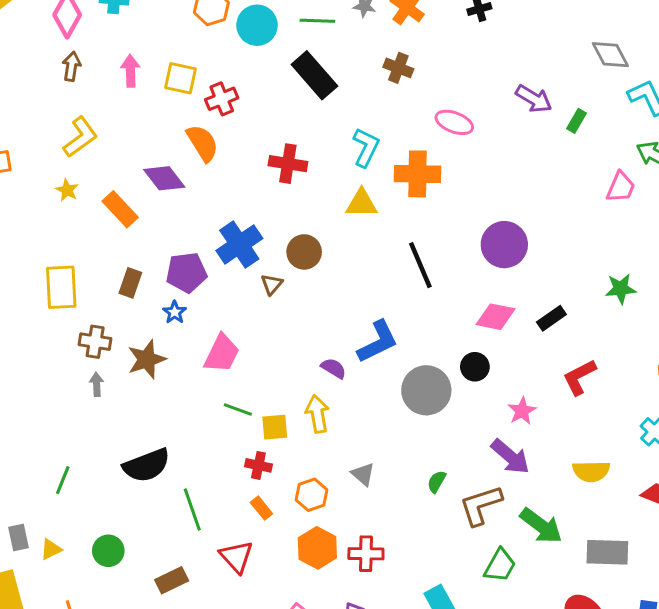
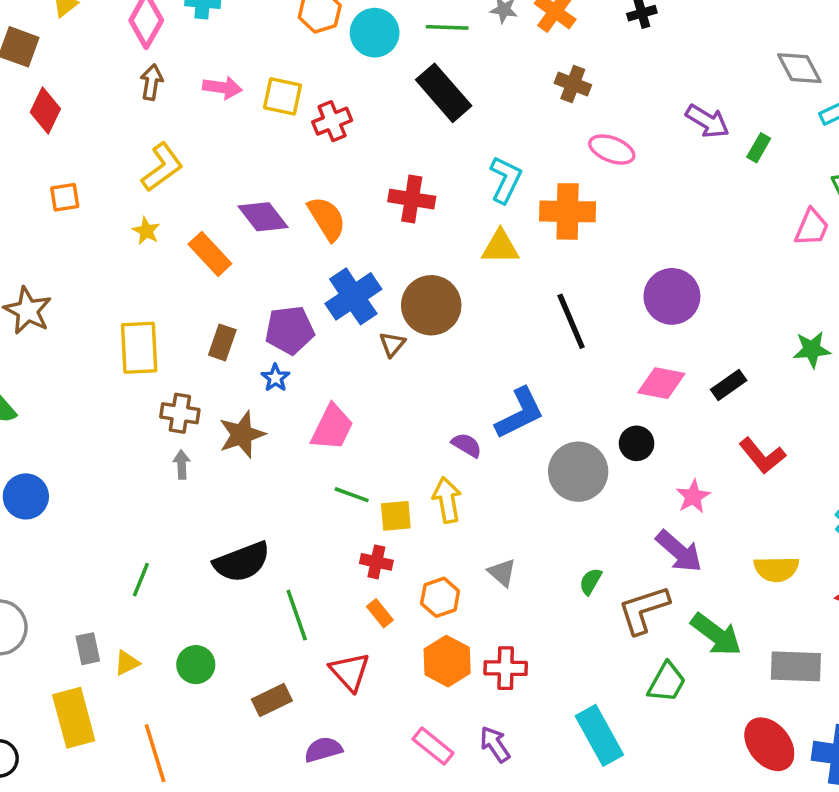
brown cross: (398, 68) -> (573, 84), moved
pink arrow: (130, 71) -> (222, 88), turned 100
orange semicircle: (203, 143) -> (327, 219), moved
brown circle: (304, 252) -> (431, 305), size x1.4
red L-shape: (579, 377) -> (762, 456), turned -102

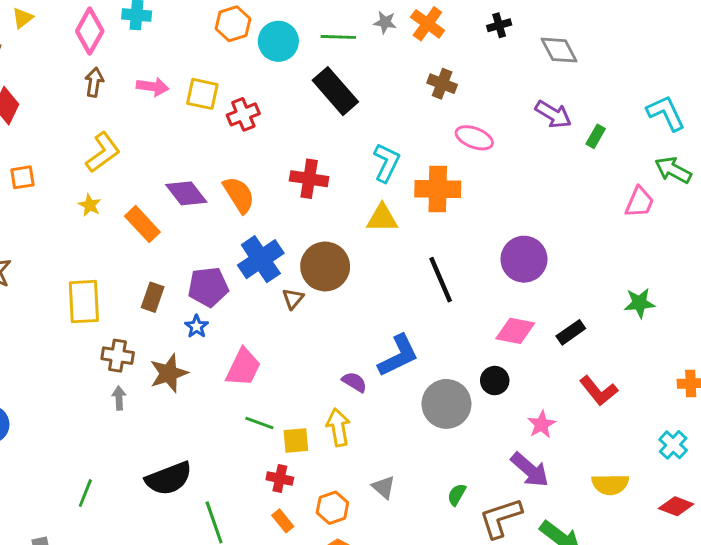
gray diamond: (799, 68) -> (559, 50), moved

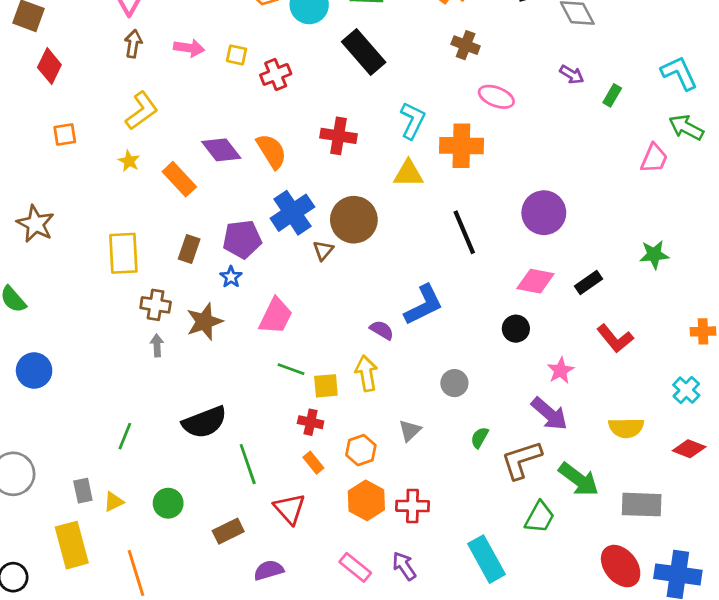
yellow square: (202, 94) -> (237, 55), size x0.7
purple arrow: (553, 114) -> (572, 74), size x0.7
gray circle: (446, 404) -> (454, 383), moved, size x0.6
gray triangle: (384, 487) -> (410, 431), turned 35

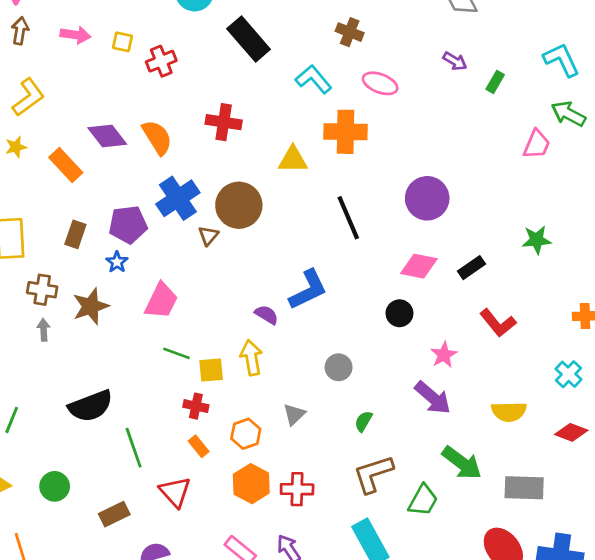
cyan L-shape: (413, 121) -> (314, 79), moved, turned -66
yellow star: (129, 161) -> (16, 147), turned 30
brown L-shape: (521, 460) -> (373, 474), moved

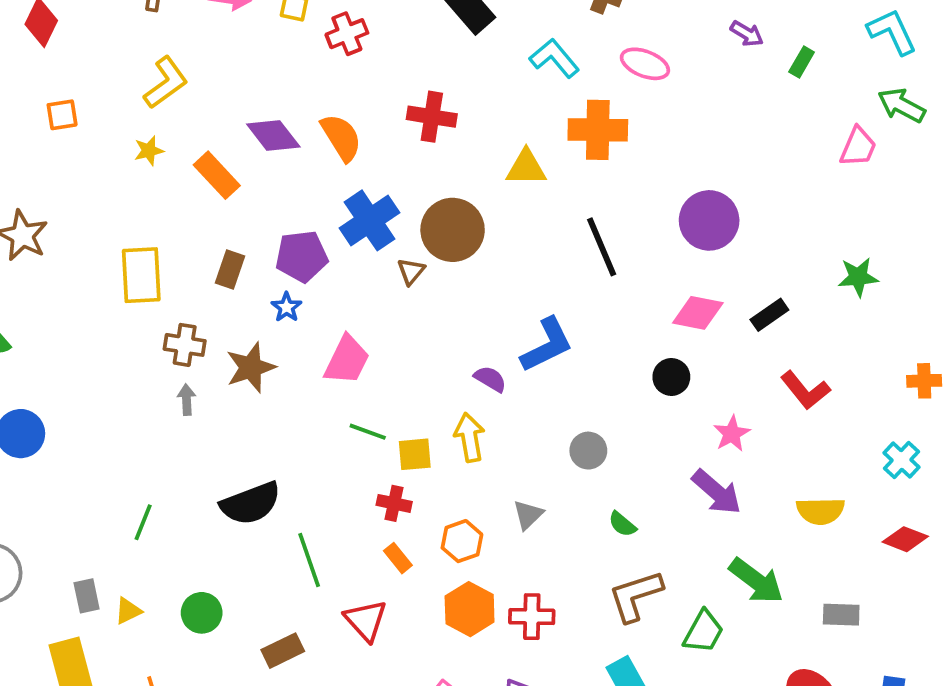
green semicircle: (363, 421) -> (622, 524), turned -80
gray rectangle: (524, 488) -> (841, 615), size x0.7

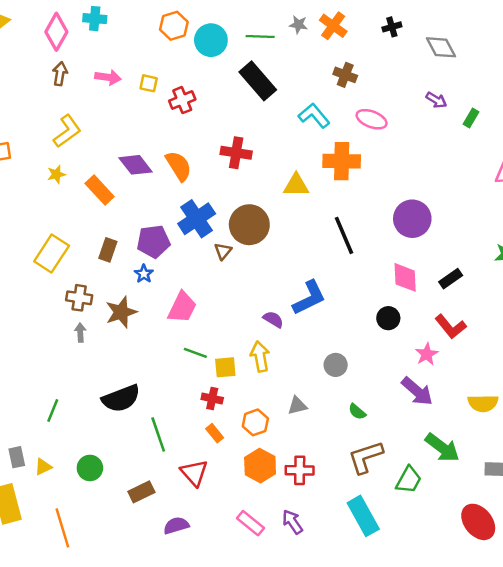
yellow rectangle: (141, 275) -> (52, 253), turned 36
pink diamond: (698, 313) -> (405, 277), turned 76
red L-shape: (805, 390) -> (451, 327), moved
gray triangle: (528, 515) -> (297, 406), turned 30

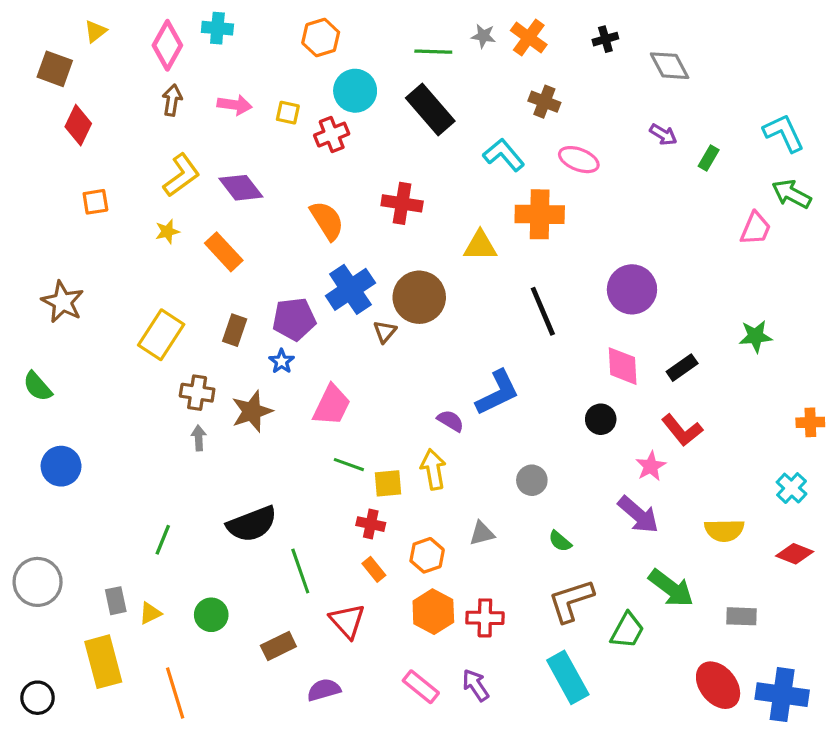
cyan circle: (211, 40) -> (355, 91), moved
purple diamond: (135, 165) -> (241, 188), moved

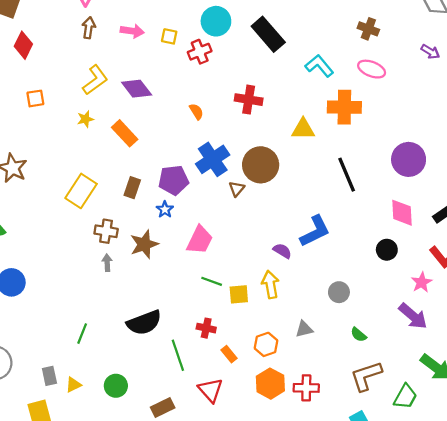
brown cross: (544, 102) -> (368, 29), moved
orange semicircle: (327, 221) -> (196, 112), size x0.6
red cross: (371, 524) -> (206, 328), moved

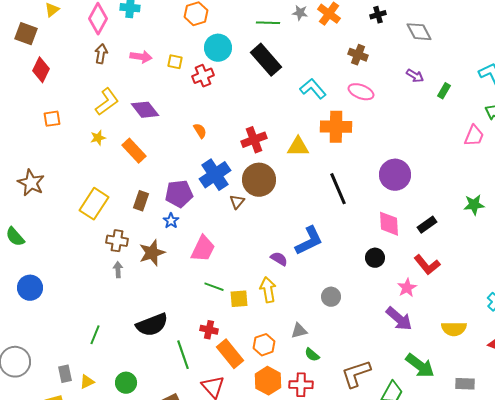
red cross: (249, 100) -> (254, 140), moved, turned -30
green semicircle: (359, 335) -> (312, 355), moved
orange rectangle: (229, 354) -> (230, 354), size x1.8

